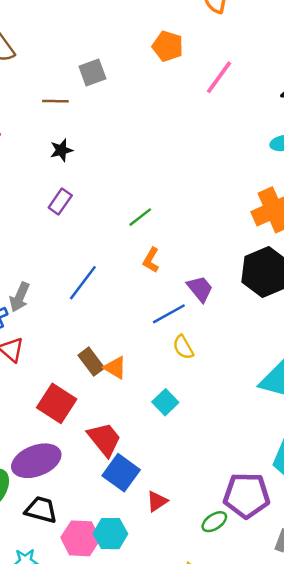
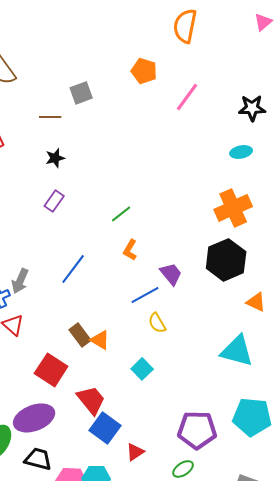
purple pentagon: (247, 495) -> (197, 430), moved

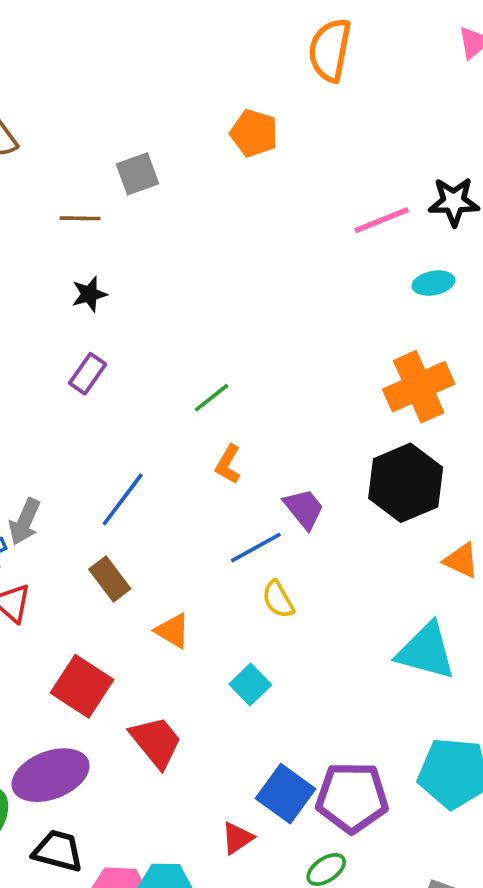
pink line: (187, 97) -> (382, 220), moved, turned 32
brown rectangle: (80, 335) -> (110, 579), moved
blue square: (105, 428) -> (285, 794), moved

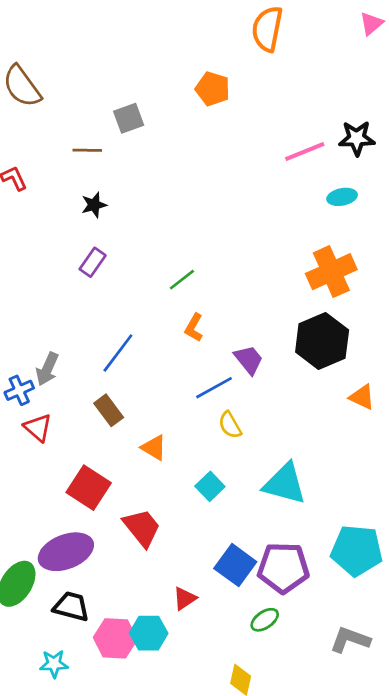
cyan triangle: (426, 651) -> (285, 484), moved
red triangle: (237, 838) -> (185, 598), moved

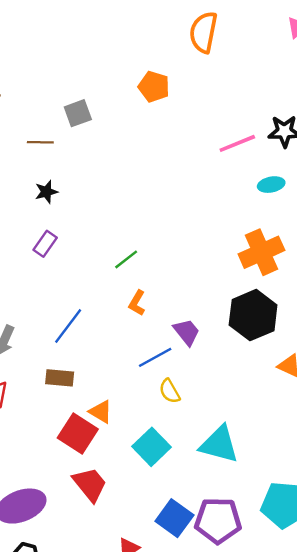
brown rectangle: (109, 410) -> (60, 378), turned -48
cyan square: (210, 486) -> (151, 447), size x1.4
red square: (89, 488) -> (78, 434), moved

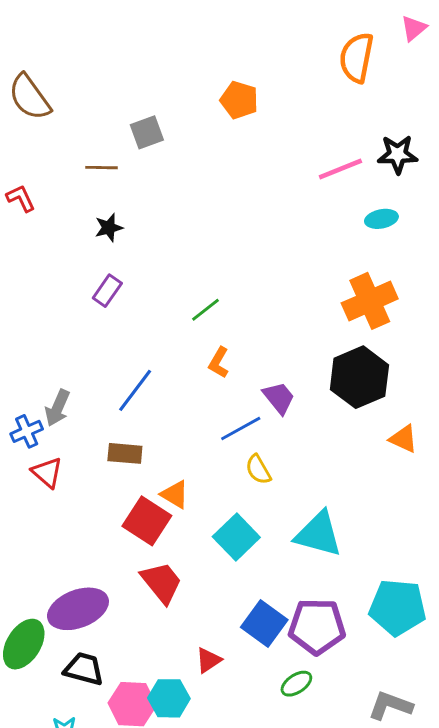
orange semicircle: (203, 32) -> (357, 58), moved

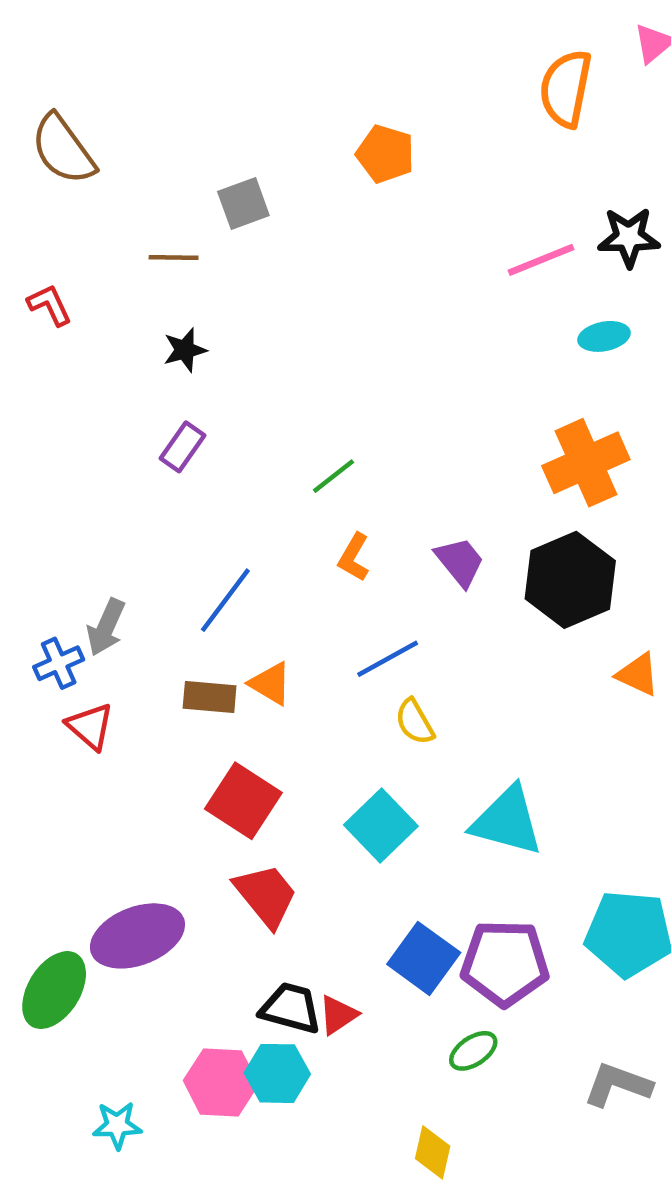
purple trapezoid: (279, 398) -> (460, 562), moved
orange triangle: (175, 494) -> (270, 684), moved
black trapezoid: (84, 669) -> (291, 1008), moved

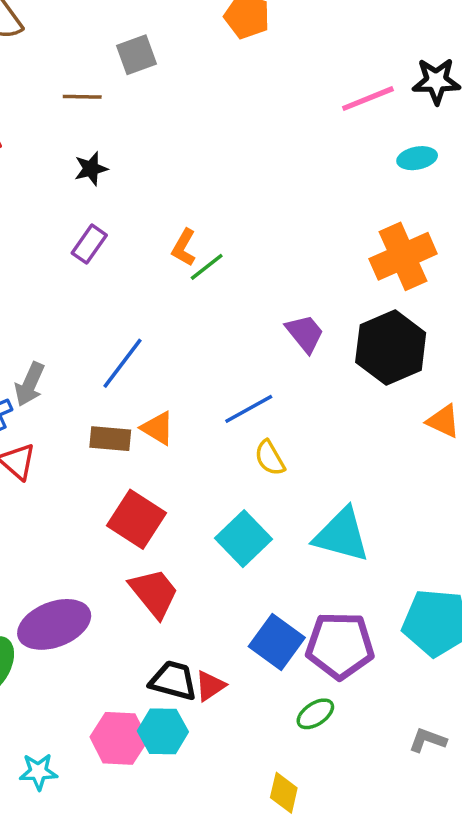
orange L-shape: (354, 557) -> (184, 248), moved
gray L-shape: (618, 1085) -> (428, 740), size x0.7

